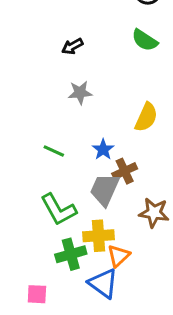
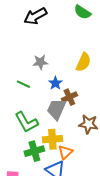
black arrow: (72, 46) -> (35, 16), size x1.6
gray star: (80, 93) -> (40, 62), moved

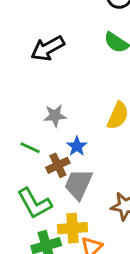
brown cross: (69, 97) -> (58, 165), moved

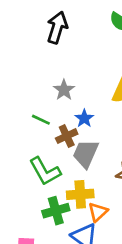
black arrow: (48, 48) -> (57, 28), turned 136
gray star: (55, 116) -> (64, 90), turned -30

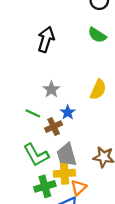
gray trapezoid: (86, 154) -> (67, 155), moved, turned -40

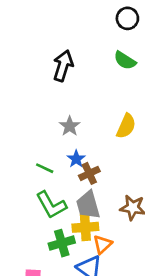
blue star: (68, 112) -> (76, 159), moved
green line: (33, 113) -> (45, 168), moved
brown cross: (54, 127) -> (89, 173), moved

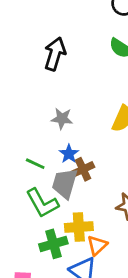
gray star: (70, 126) -> (62, 119), turned -30
gray trapezoid: (88, 205) -> (65, 183), moved, turned 32

